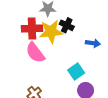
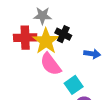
yellow star: (51, 32) -> (46, 41), turned -30
pink semicircle: (35, 53) -> (51, 64), moved

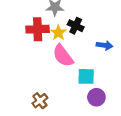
yellow star: (46, 41) -> (58, 33), size x0.6
cyan square: (74, 85) -> (86, 76), turned 36

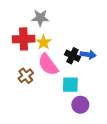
black cross: (76, 26) -> (73, 56), moved
brown cross: (40, 101) -> (26, 76), moved

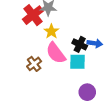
red cross: (24, 39) -> (33, 15), moved, turned -36
cyan square: (70, 85) -> (77, 62), moved

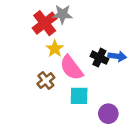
yellow star: (51, 31) -> (55, 49), moved
cyan square: (77, 62) -> (79, 96), moved

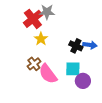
pink semicircle: (71, 68) -> (48, 74), moved
cyan square: (79, 96) -> (73, 69), moved
purple circle: (108, 114) -> (83, 81), moved

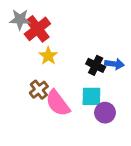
gray star: (47, 12) -> (20, 19), moved

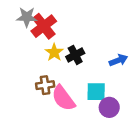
blue arrow: (114, 64) -> (118, 60), turned -30
black cross: (96, 65) -> (75, 55), moved, turned 36
brown cross: (39, 90) -> (45, 85), turned 30

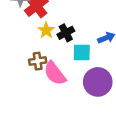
cyan square: (96, 92) -> (82, 52), moved
purple circle: (109, 107) -> (98, 82), size x1.5

